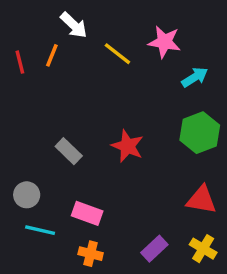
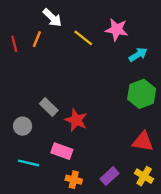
red star: (127, 146) -> (76, 120), moved
gray circle: (27, 195) -> (23, 126), moved
orange cross: (91, 254) -> (74, 180), moved

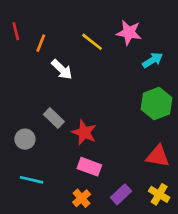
white arrow: (52, 18) -> (62, 69), moved
red line: (14, 44) -> (16, 31), moved
pink rectangle: (62, 151) -> (89, 167), moved
orange cross: (74, 180) -> (82, 198), turned 35

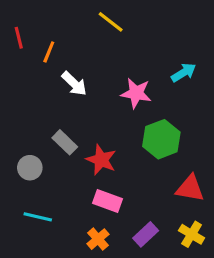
pink star: (129, 33) -> (136, 93), moved
yellow line: (92, 42) -> (111, 22), moved
green hexagon: (157, 104) -> (161, 139), moved

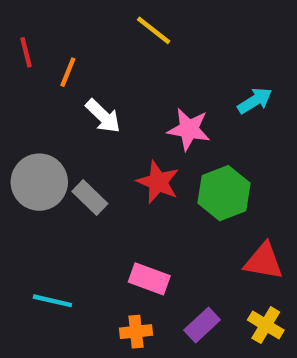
red star: (101, 160) -> (158, 182), moved
gray circle: (30, 168) -> (39, 182), moved, size x1.6
orange cross: (98, 239) -> (136, 332), turned 35

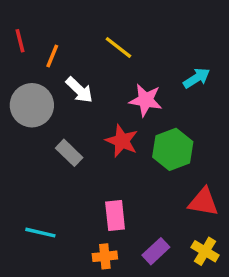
yellow line: (154, 30) -> (118, 48), moved
gray circle: (39, 182) -> (32, 105), moved
pink rectangle: (149, 279) -> (115, 216), turned 64

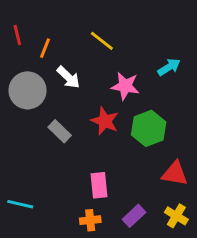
cyan line: (40, 233) -> (20, 204), moved

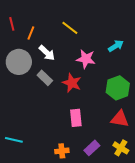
green hexagon: (149, 128) -> (118, 88), moved
gray rectangle: (60, 131) -> (45, 78), moved
pink rectangle: (99, 185) -> (76, 118), moved

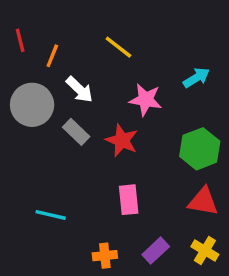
cyan line: (14, 140) -> (51, 215), moved

